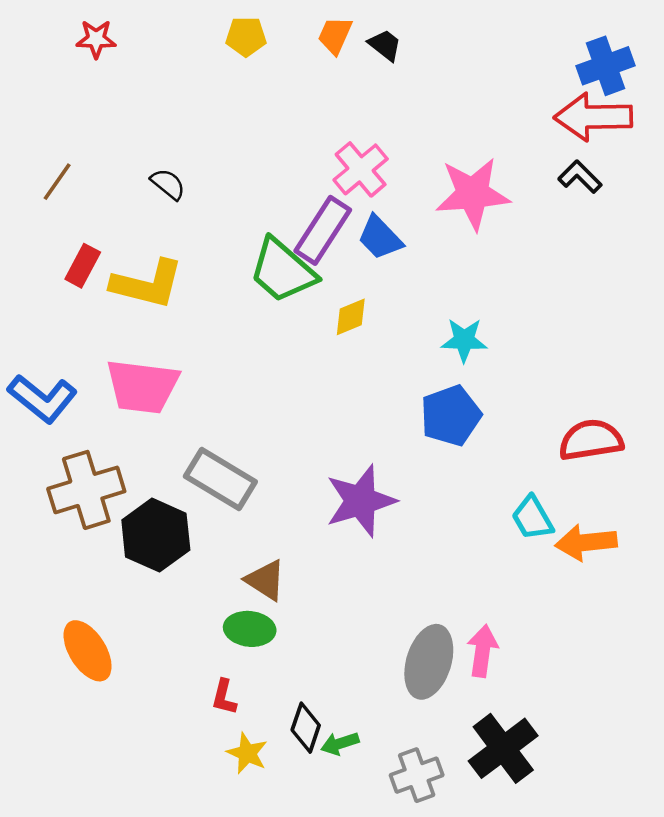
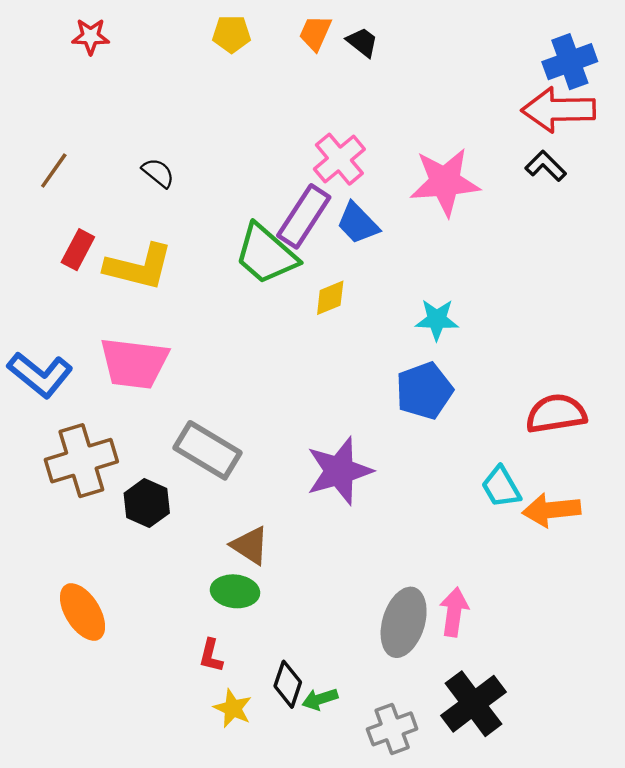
black hexagon: (156, 535) -> (147, 503), size x0.7

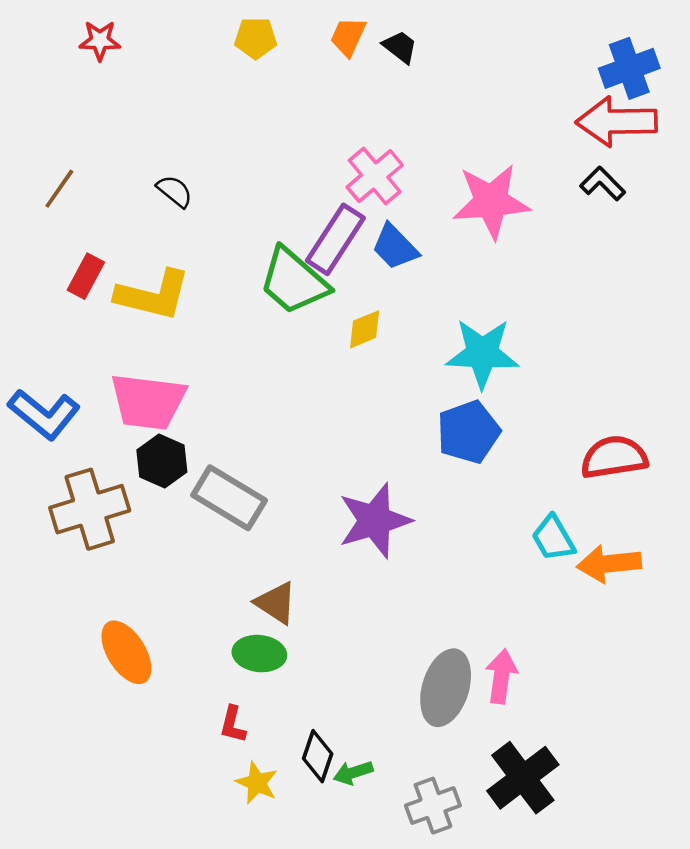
cyan star: (437, 320) -> (482, 353), size x1.5
black hexagon: (147, 503) -> (162, 461), moved
orange ellipse: (83, 612) -> (126, 652), moved

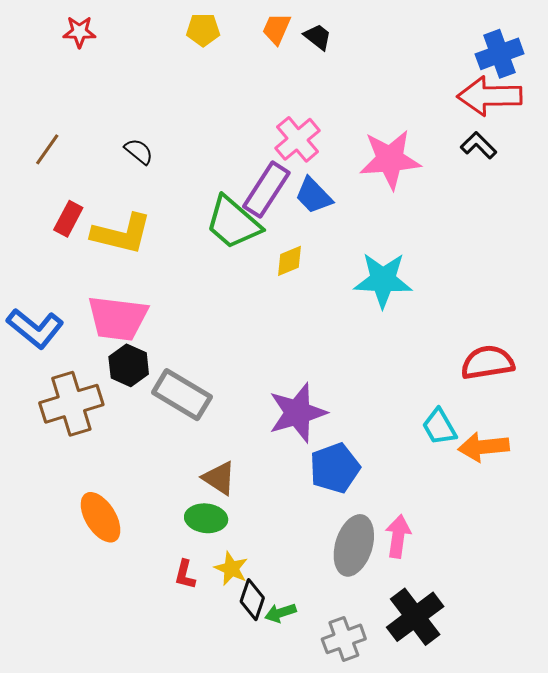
blue pentagon: (468, 432) -> (335, 468), moved
yellow star: (257, 783) -> (231, 569), moved

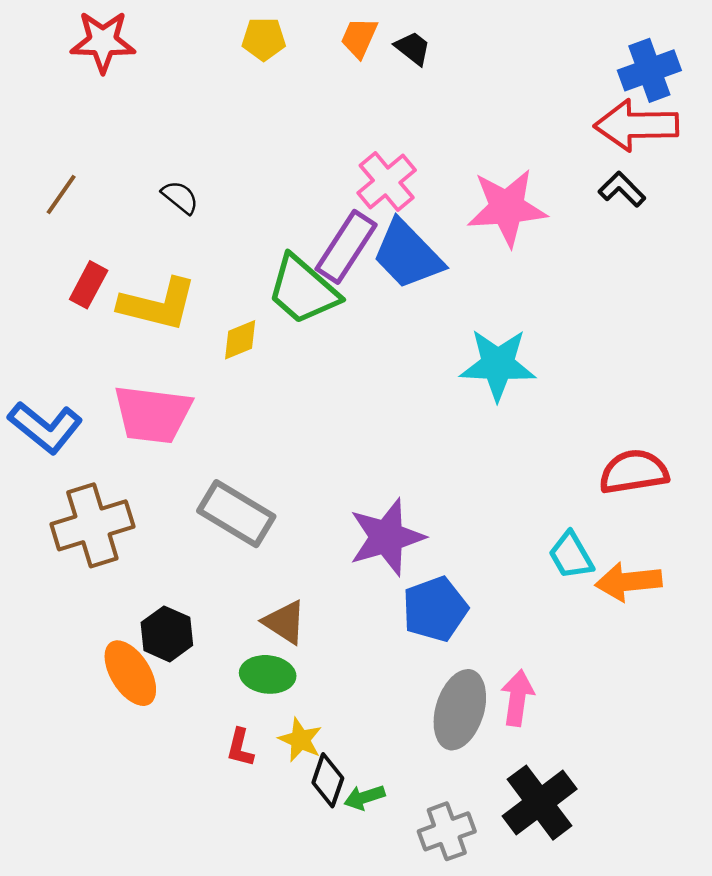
red star: (79, 32) -> (103, 42), size x1.5
blue trapezoid: (314, 196) -> (408, 255), size x1.5
yellow diamond: (290, 261) -> (240, 340), moved
black hexagon: (129, 365) -> (167, 634), moved

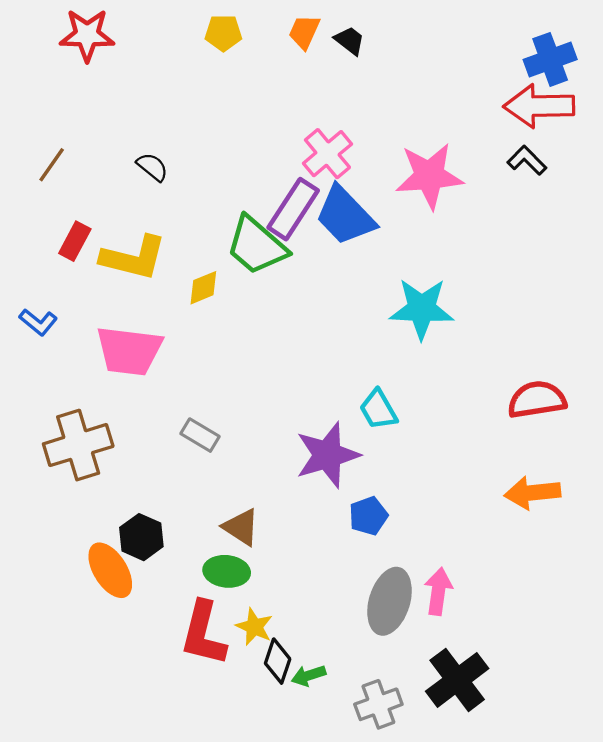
blue L-shape: (45, 427) -> (38, 322), moved, size x0.6
gray rectangle: (236, 514) -> (200, 435), size x0.6
cyan trapezoid: (571, 555) -> (378, 410), moved
blue pentagon: (435, 609) -> (368, 516), size x0.7
red L-shape: (240, 748) -> (203, 633), size x2.0

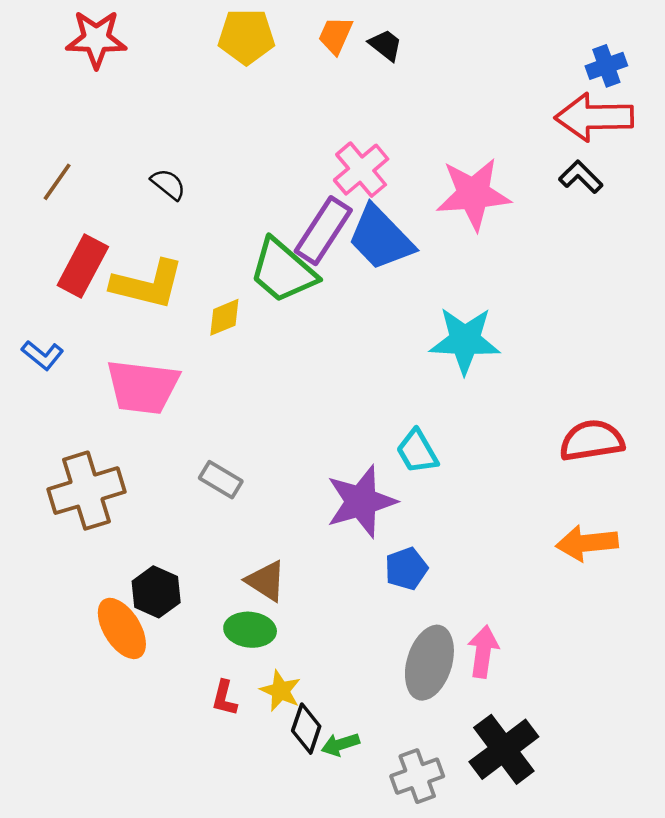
yellow pentagon: (223, 33) -> (246, 37), size x1.4
blue cross: (550, 59) -> (606, 66), size x0.7
red rectangle: (75, 241) -> (83, 266), size x1.4
red L-shape: (203, 633) -> (224, 698), size x0.5

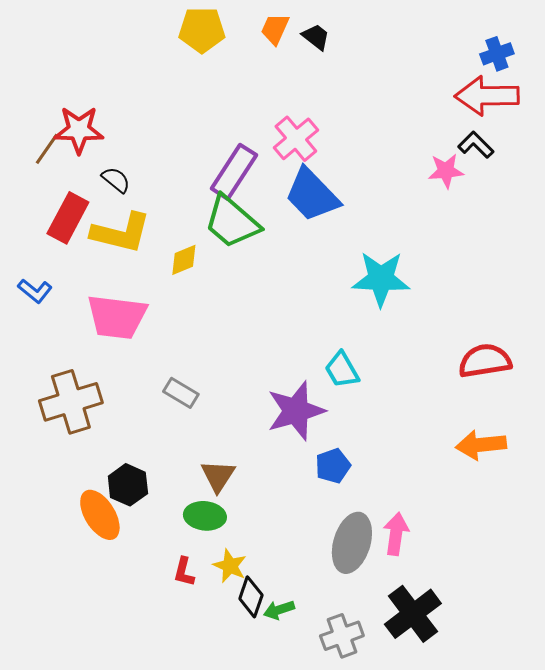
red star: (96, 39) -> (79, 130), moved
black semicircle: (168, 184) -> (116, 180), moved
pink star: (473, 194) -> (446, 171), moved, size x0.6
purple rectangle: (323, 231) -> (234, 172), moved
brown triangle: (266, 581) -> (218, 476), turned 30

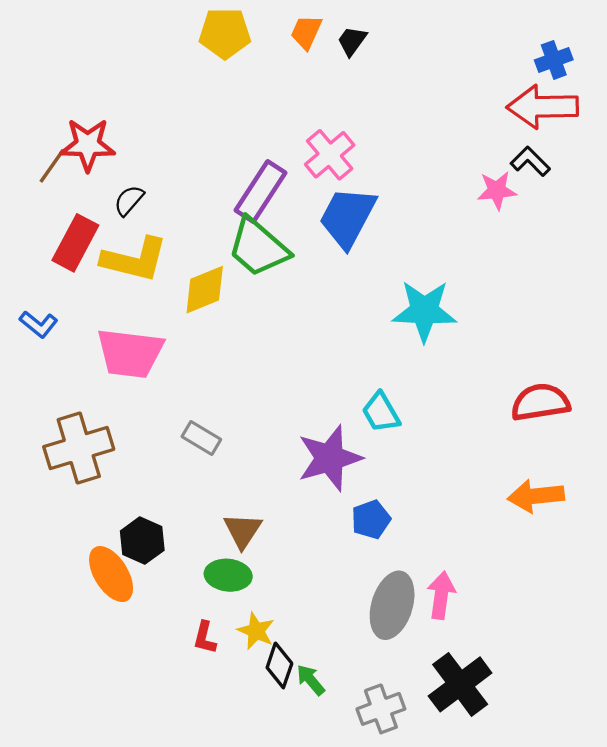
black trapezoid: (316, 37) -> (352, 41), turned -92
black semicircle: (116, 180) -> (129, 200), turned -88
blue trapezoid: (312, 195) -> (347, 217), turned 72
yellow diamond: (184, 260) -> (205, 290), size x1.4
green arrow: (279, 610) -> (311, 680), turned 68

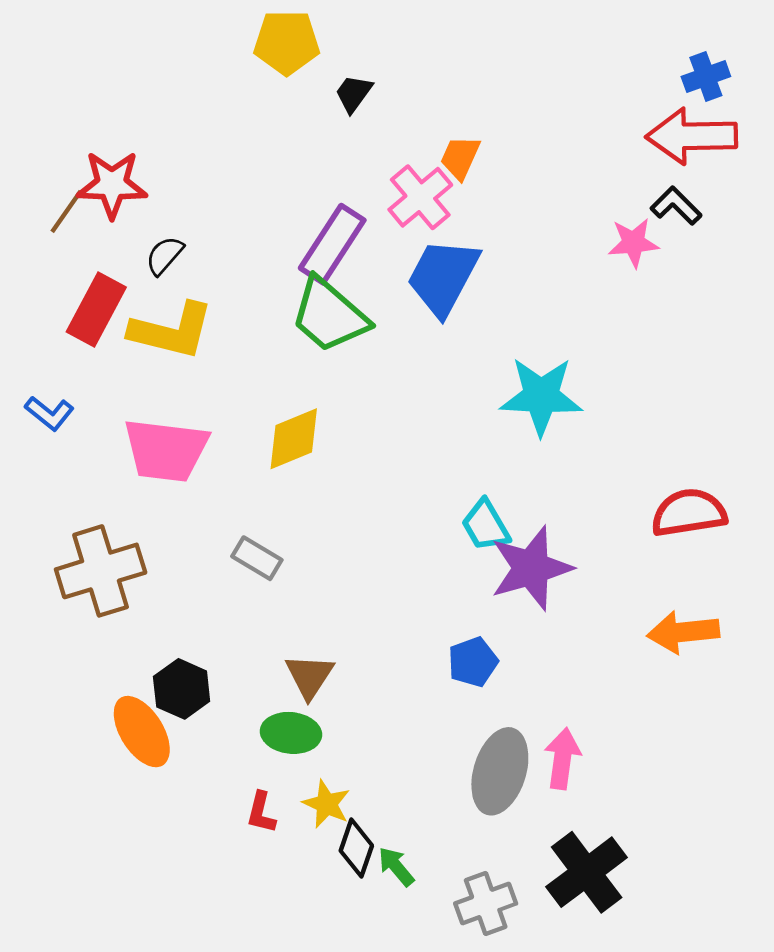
orange trapezoid: (306, 32) -> (460, 157), moved
black trapezoid: (352, 41) -> (353, 94), moved
yellow diamond: (205, 290) -> (294, 439), moved
purple star: (330, 458) -> (531, 568), moved

